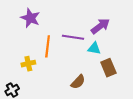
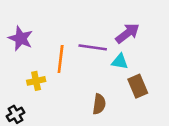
purple star: (30, 18) -> (21, 38), moved
brown semicircle: (78, 82) -> (99, 104), turned -35

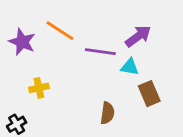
orange line: (61, 59) -> (60, 31), moved, turned -64

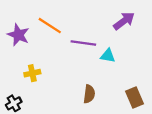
purple arrow: (138, 36) -> (124, 21), moved
brown rectangle: (149, 94) -> (134, 98), moved

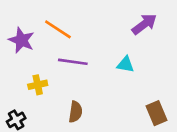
purple line: (83, 43) -> (73, 62), moved
brown semicircle: (89, 94) -> (76, 112), moved

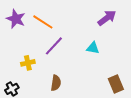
purple star: (22, 40) -> (16, 19), moved
purple line: (73, 62) -> (54, 46), turned -55

